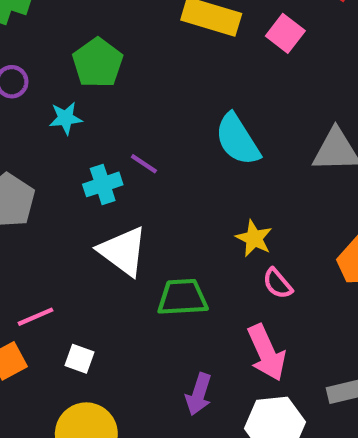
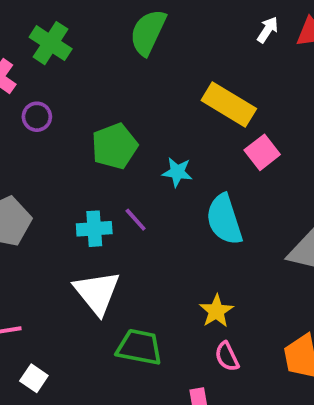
pink square: (285, 33) -> (262, 152), moved
green pentagon: (98, 63) -> (115, 146), moved
cyan star: (66, 118) -> (177, 172), moved

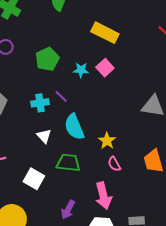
pink square: (262, 152) -> (105, 68), moved
cyan semicircle: (224, 220) -> (74, 127), moved
white triangle: (97, 293) -> (44, 136), size x0.6
white square: (34, 378) -> (34, 179), moved, size x1.5

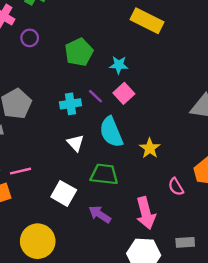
pink square: (105, 68) -> (124, 93), moved
pink semicircle: (114, 164) -> (176, 187), moved
purple arrow: (68, 210) -> (100, 214), moved, turned 96

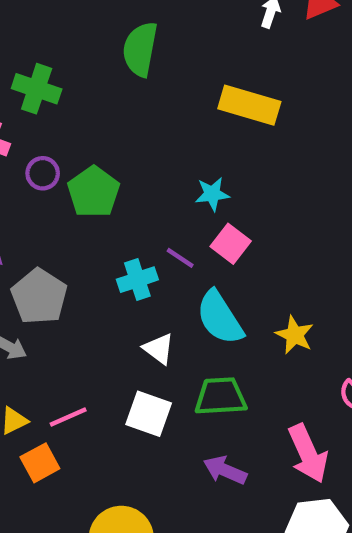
green pentagon: (79, 52) -> (94, 192), moved
white square: (64, 193) -> (149, 414), moved

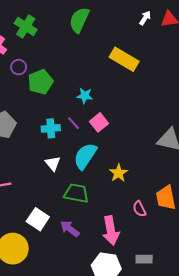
cyan star: (212, 194) -> (85, 96), moved
cyan semicircle: (220, 318) -> (85, 156), turned 52
white square: (149, 414) -> (38, 219), moved

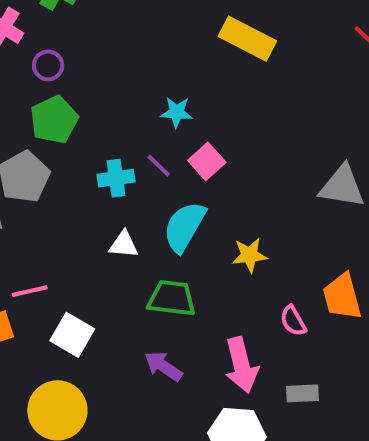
green pentagon: (40, 82) -> (54, 120), moved
white triangle: (53, 163) -> (124, 245), turned -42
yellow star: (118, 173) -> (249, 255), turned 30
white square: (38, 219) -> (72, 335), moved
gray rectangle: (144, 259) -> (303, 393), moved

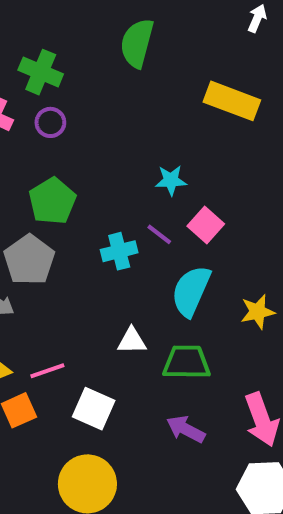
purple circle: (48, 65) -> (50, 122), moved
white triangle: (124, 245) -> (132, 341), moved

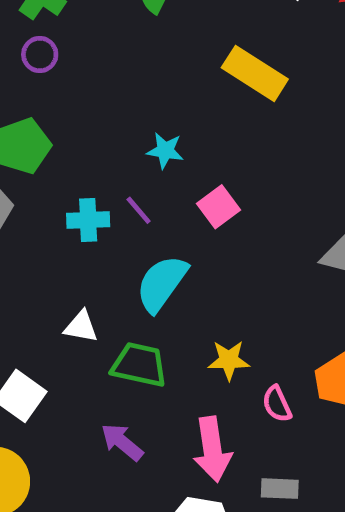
pink square: (206, 225) -> (219, 207), moved
yellow star: (258, 312) -> (229, 360), moved

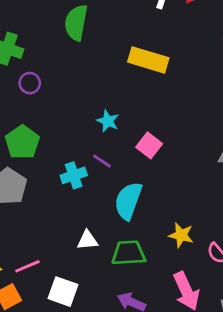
purple circle: (40, 55) -> (30, 83), moved
cyan star: (165, 151) -> (108, 121), turned 30
yellow star: (229, 360) -> (181, 235), turned 30

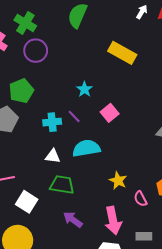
purple circle: (30, 83) -> (36, 51), size x1.5
cyan semicircle: (128, 201) -> (86, 148), turned 48
white triangle: (87, 240) -> (53, 156), moved
green trapezoid: (129, 253) -> (62, 185), moved

